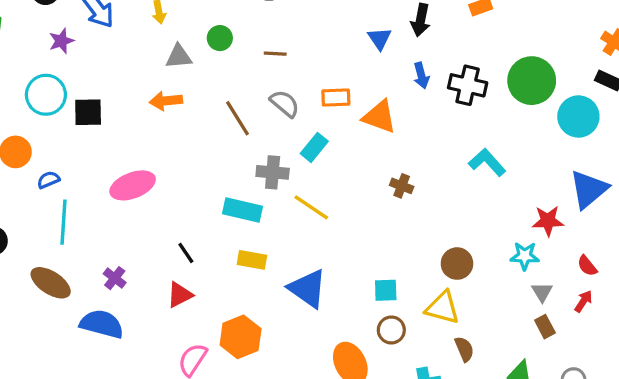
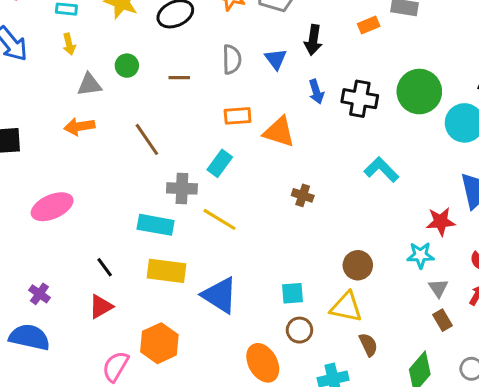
gray semicircle: (285, 104) -> (232, 59), moved, turned 52
yellow rectangle: (252, 260) -> (167, 271), size x1.4

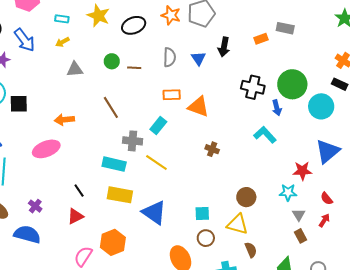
yellow arrow: (69, 44) -> (62, 42), turned 72
green circle: (127, 66) -> (112, 61), moved
blue arrow: (316, 92) -> (277, 108), moved
orange arrow: (79, 126) -> (64, 120), moved

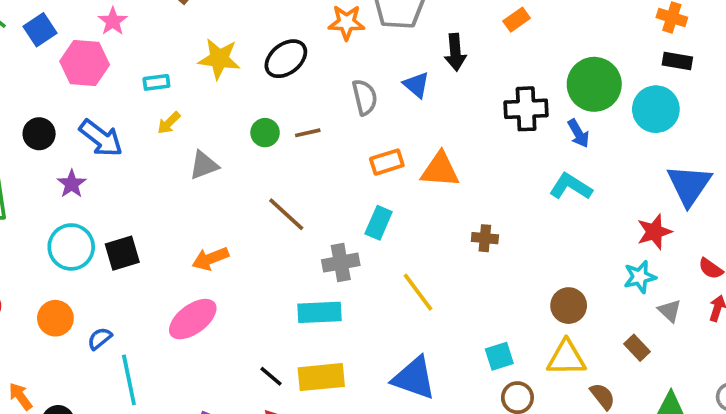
yellow line: (156, 162) -> (418, 292), moved, turned 35
yellow rectangle: (120, 195) -> (321, 377), moved
brown rectangle: (301, 236) -> (637, 348), moved

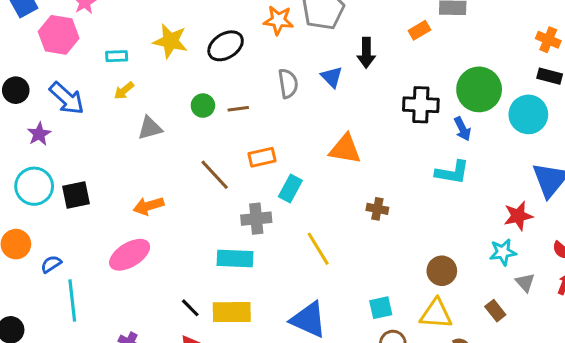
orange rectangle: (387, 162) -> (262, 157), moved
cyan L-shape: (571, 187) -> (452, 172), turned 152

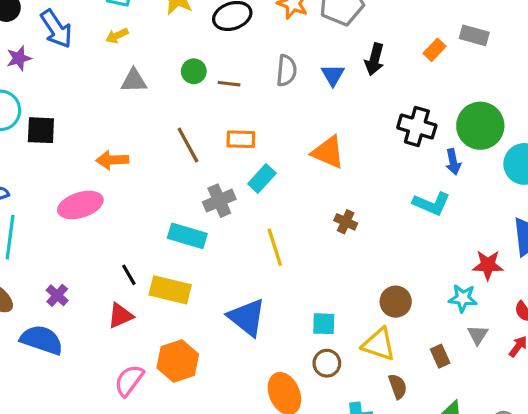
orange rectangle: (419, 30) -> (435, 50), turned -30
gray cross: (256, 219) -> (219, 201), turned -32

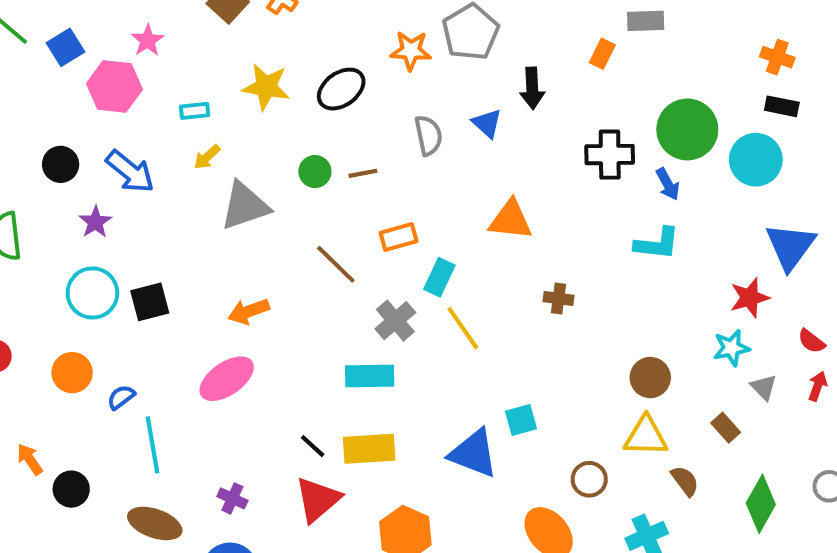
gray triangle: (134, 81) -> (245, 206), size x1.5
yellow line: (275, 247) -> (463, 328), moved
red triangle: (120, 316) -> (318, 499), size x1.4
cyan square: (324, 324) -> (521, 420), moved

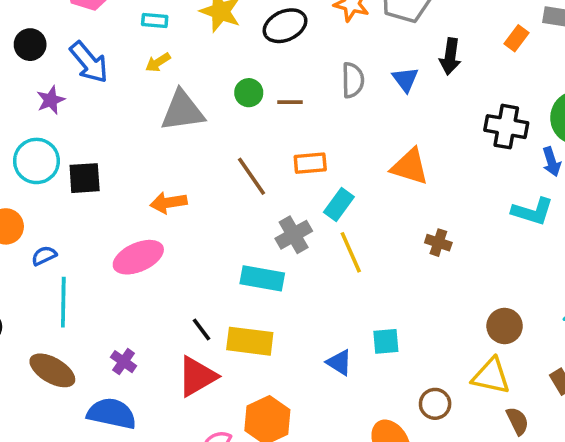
blue triangle: (474, 453) -> (339, 362), size x0.6

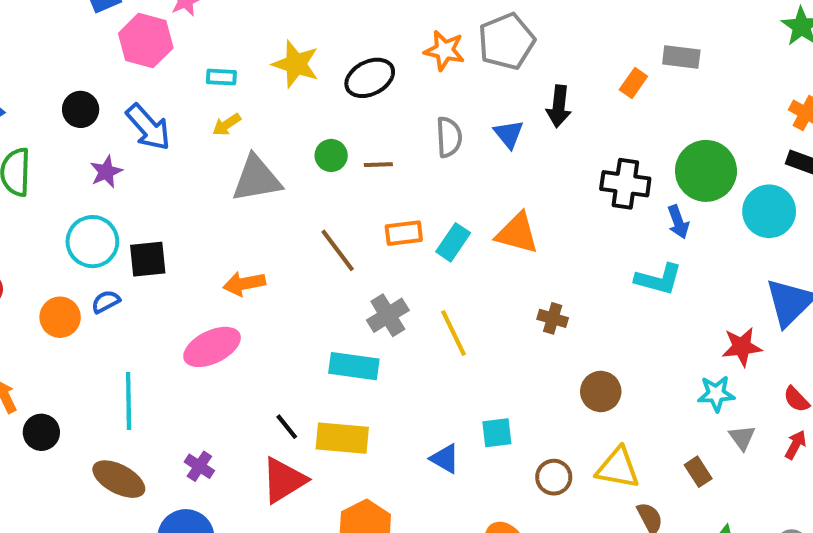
cyan rectangle: (339, 205) -> (453, 242), moved
blue semicircle: (44, 256) -> (106, 302), moved
brown circle: (505, 326) -> (601, 391), moved
brown circle: (435, 404) -> (554, 477), moved

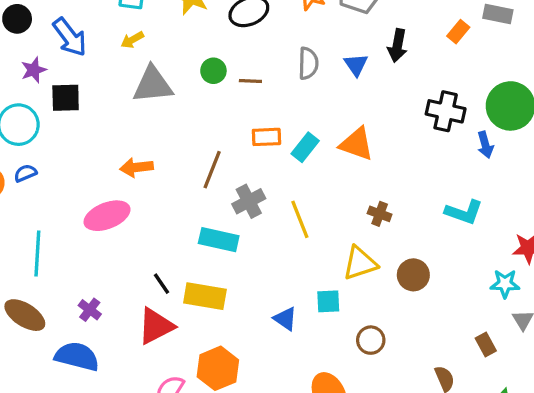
brown line: (338, 250) -> (212, 170), moved, turned 54
black square: (148, 259) -> (66, 98), moved
cyan L-shape: (659, 279) -> (464, 212), moved
yellow triangle: (618, 468) -> (360, 263), moved, turned -33

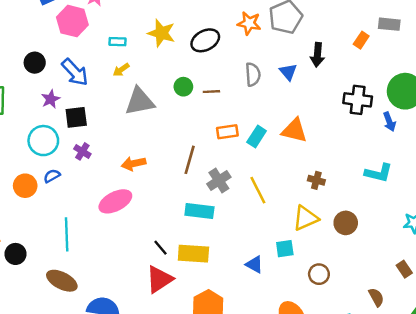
purple cross: (90, 310) -> (82, 151), moved

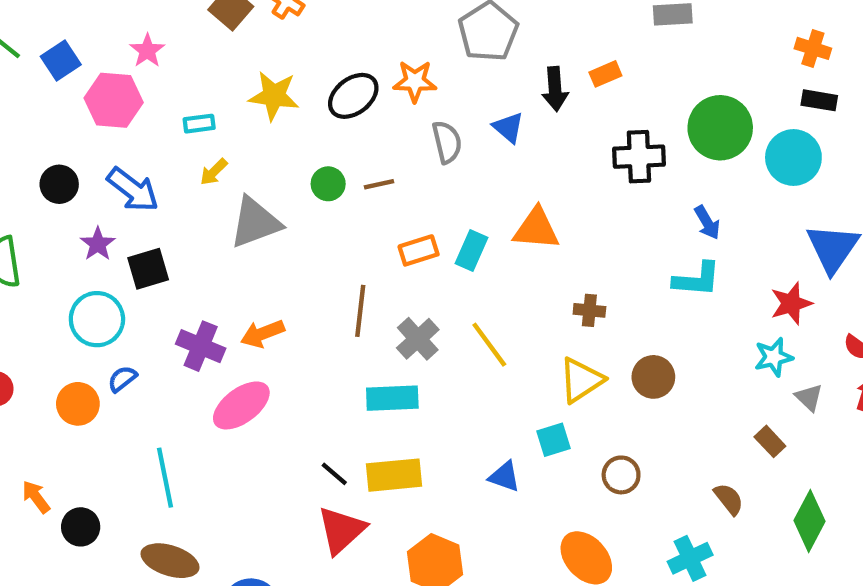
orange star: (249, 23) -> (415, 81), moved
orange rectangle: (361, 40) -> (605, 74), moved, turned 42
blue arrow: (389, 122) -> (707, 223), moved
purple cross: (82, 151) -> (201, 346), moved, size x1.5

